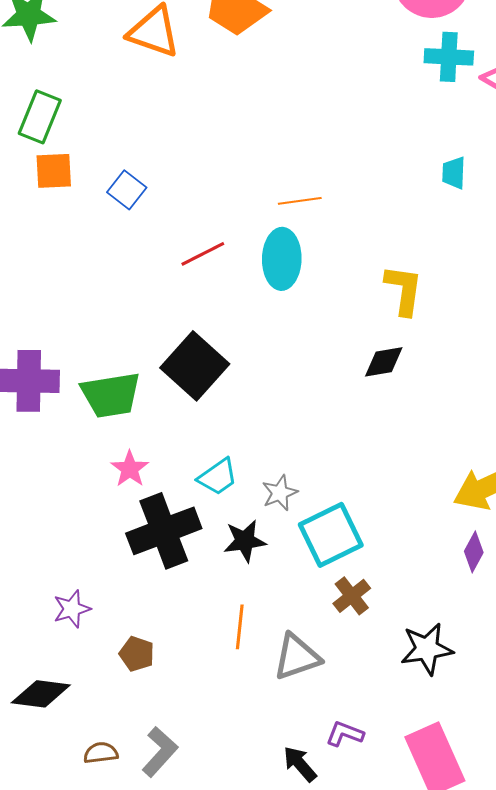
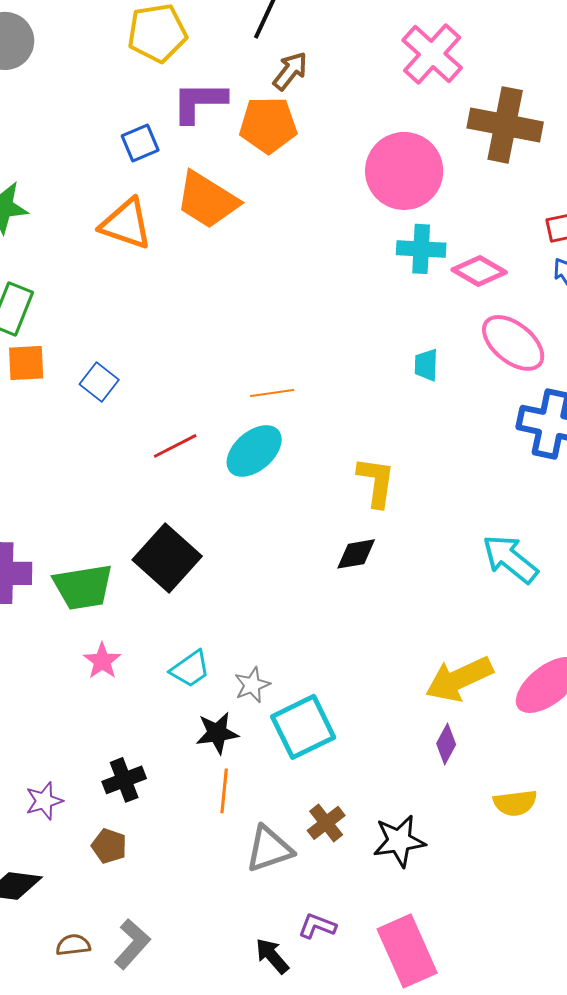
cyan ellipse: (282, 259) -> (254, 451), turned 48
black cross: (164, 531) -> (124, 780), moved, size x0.6
brown cross: (352, 596) -> (326, 823), moved
orange line: (240, 627) -> (224, 791), moved

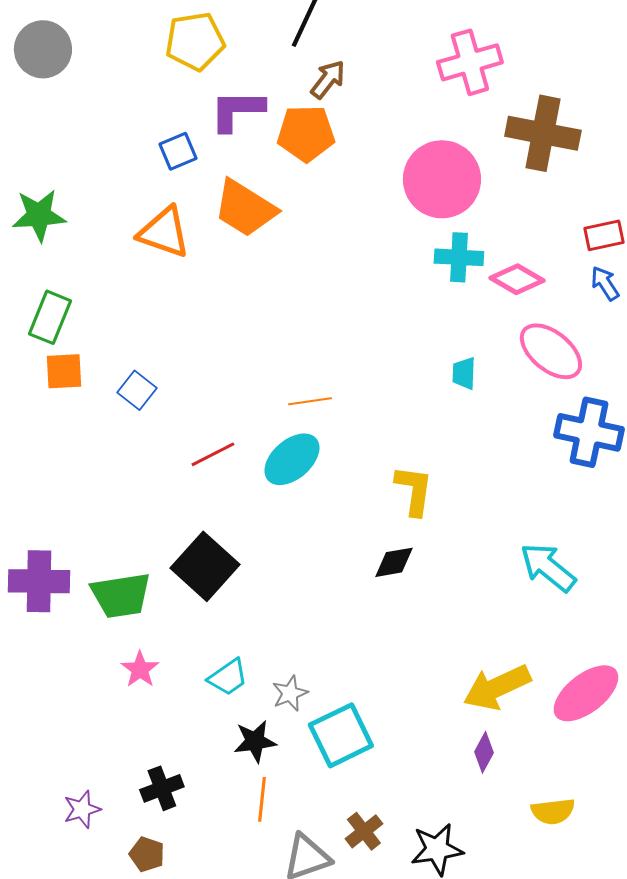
pink cross: (432, 54) -> (470, 62), turned 32

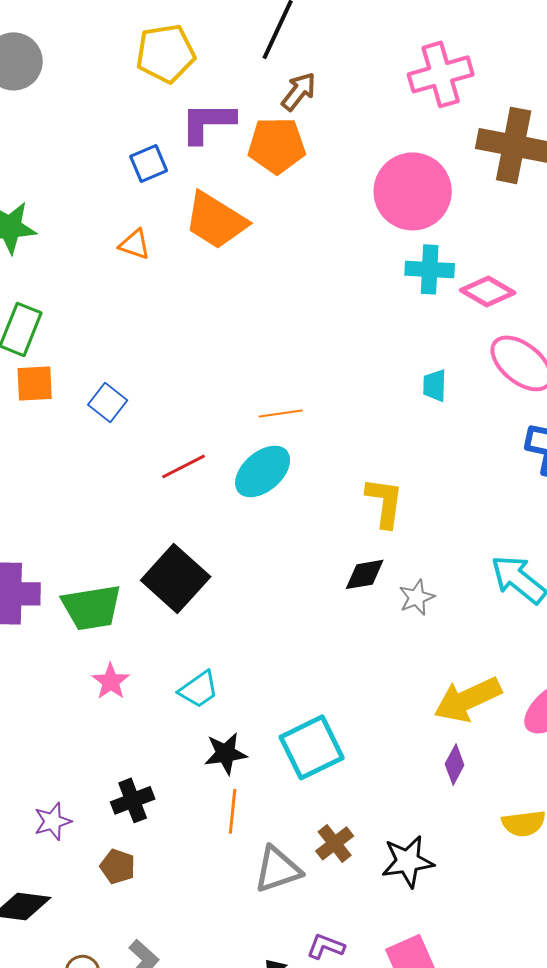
orange triangle: (164, 232) -> (135, 244), size x0.6
gray star: (290, 693) -> (417, 597), moved

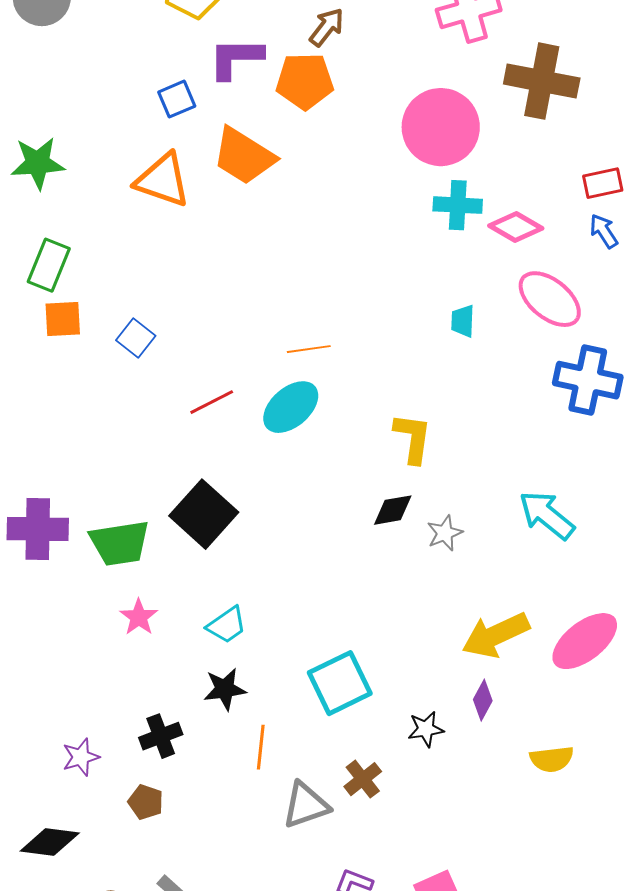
orange triangle: (135, 244) -> (163, 180), size x1.8
black star: (226, 753) -> (225, 689), moved
black star: (408, 861) -> (426, 729), moved, size x0.7

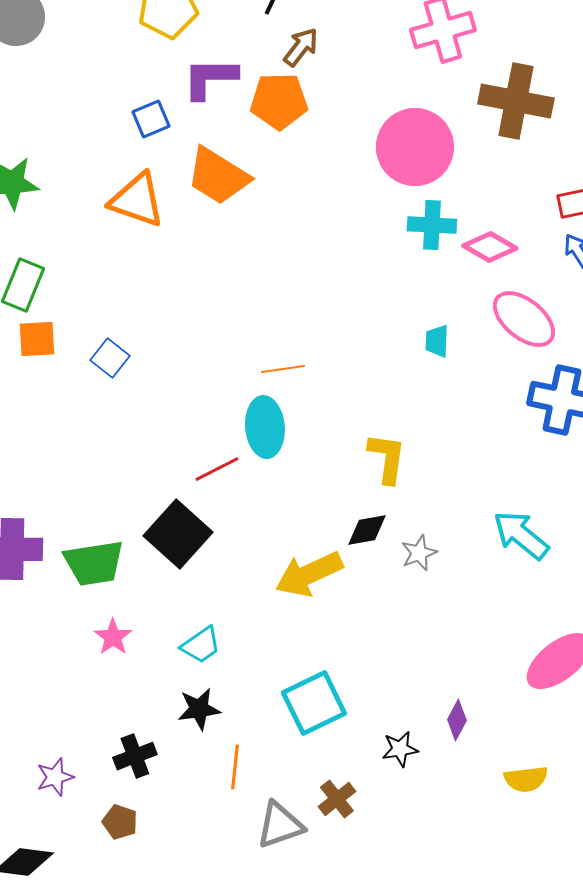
red line: (212, 402) -> (217, 469), moved
cyan ellipse: (291, 407) -> (265, 427), turned -54
yellow arrow: (496, 635) -> (309, 574), moved

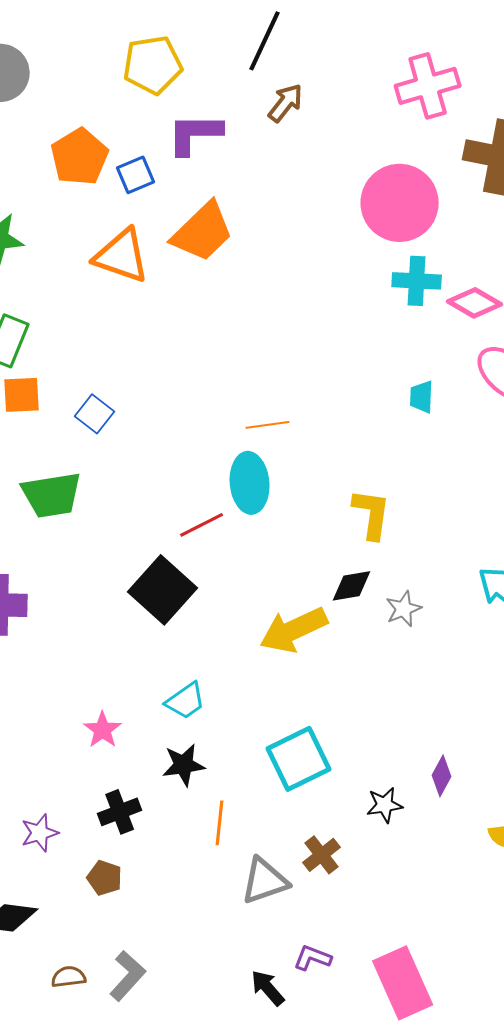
orange pentagon: (279, 101) -> (80, 157), moved, turned -30
orange trapezoid: (218, 176) -> (203, 232), turned -76
green trapezoid: (94, 563) -> (52, 495), moved
pink star: (113, 637) -> (103, 730), moved

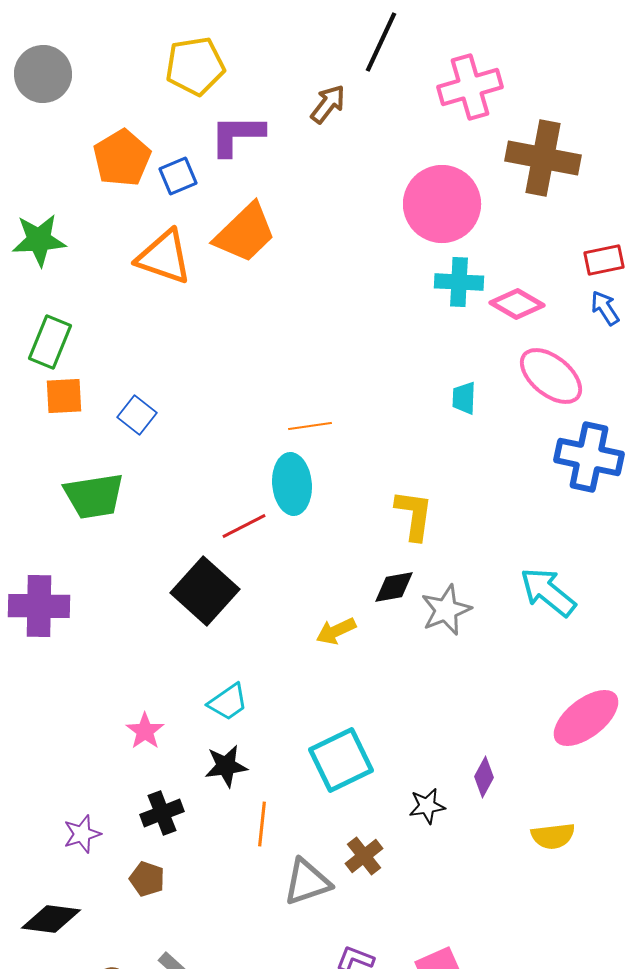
black line: (265, 41) -> (381, 42), moved
gray star: (404, 609) -> (446, 610), size x1.4
yellow arrow: (294, 630) -> (336, 631), size x0.6

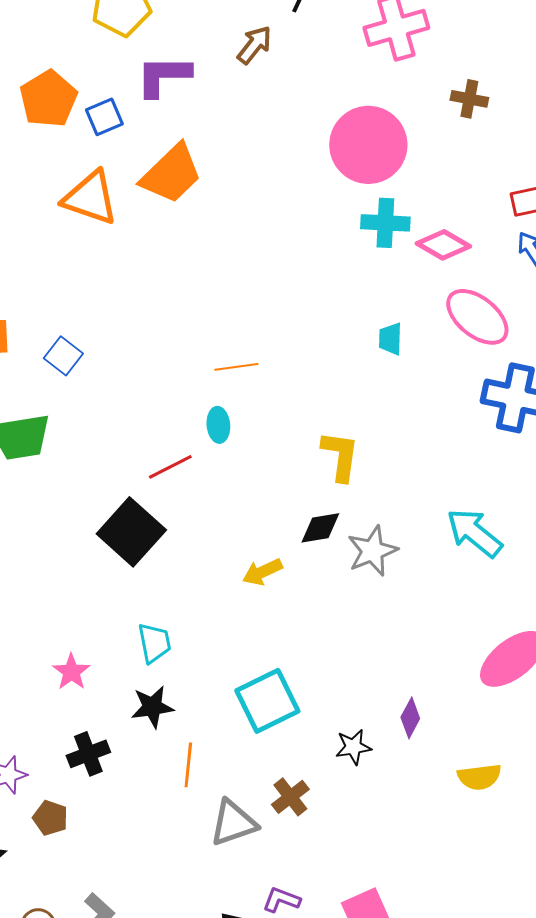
brown cross: (543, 158) -> (469, 99), size x0.5
cyan ellipse: (292, 484) -> (218, 425), size x0.6
cyan trapezoid: (228, 702) -> (154, 643), turned -66
brown pentagon: (147, 879) -> (50, 818), moved

